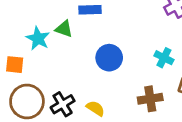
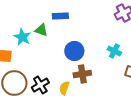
brown cross: (150, 99) -> (82, 74), moved
yellow semicircle: (95, 108) -> (64, 88), turned -104

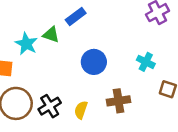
blue rectangle: (60, 16) -> (76, 16), turned -35
brown cross: (82, 74) -> (119, 101), moved

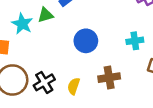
green triangle: (51, 35) -> (45, 15), turned -35
cyan cross: (146, 62) -> (135, 41), turned -35

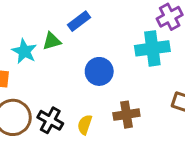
cyan cross: (135, 41) -> (152, 48), moved, size x1.6
black cross: (44, 82) -> (50, 120), turned -30

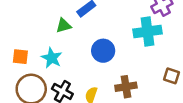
cyan star: (24, 51) -> (52, 58), moved

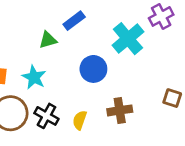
cyan cross: (148, 31) -> (128, 39), moved, turned -32

